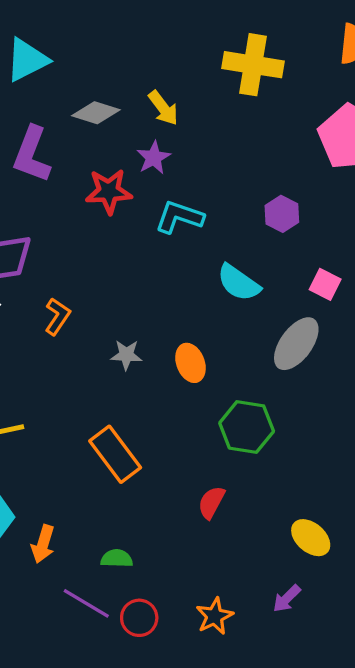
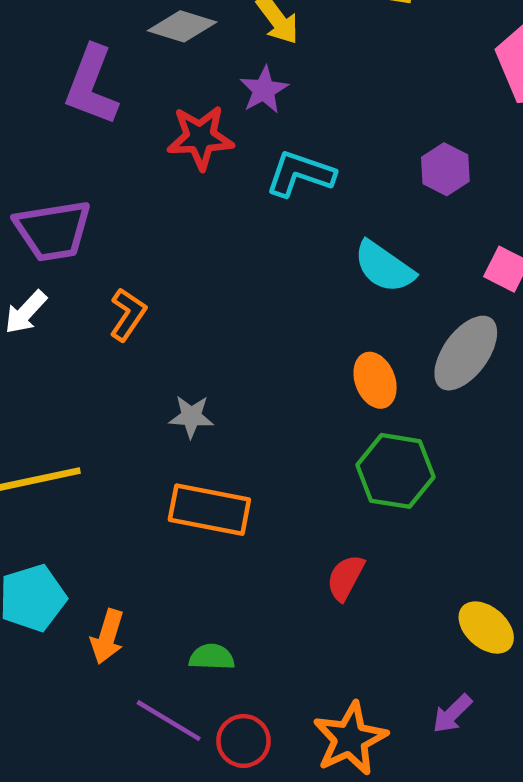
gray star: (126, 355) -> (191, 417), moved
orange ellipse: (190, 363) -> (375, 380), moved
orange rectangle: (115, 454) -> (209, 510), turned -42
orange star: (215, 616) -> (350, 739), size x1.4

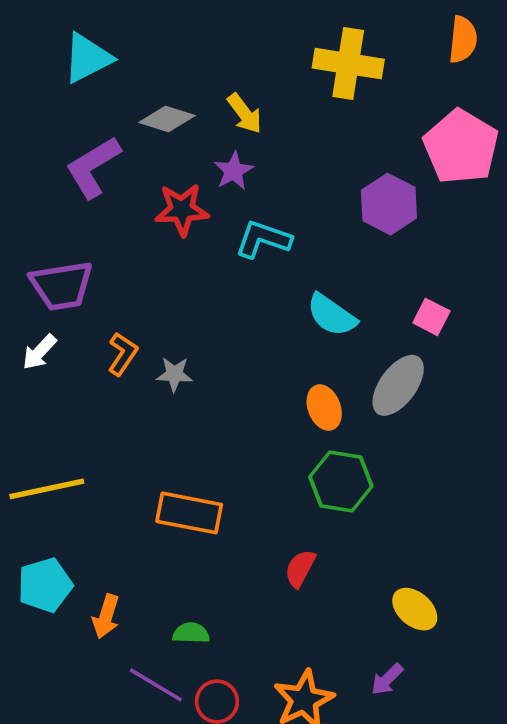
purple L-shape: (91, 85) -> (93, 167), turned 38
purple hexagon: (445, 169) -> (389, 204), moved, size x1.4
gray star: (191, 417) -> (174, 374), moved

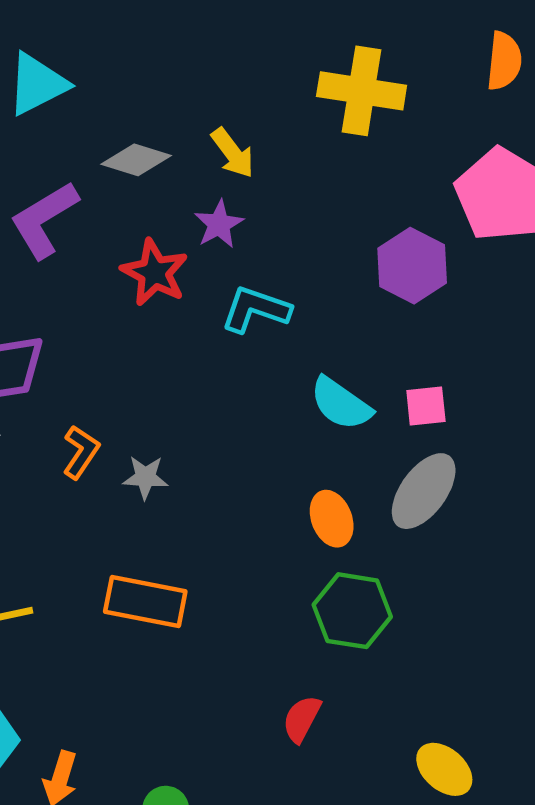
red star: (182, 210) -> (155, 273), turned 30
pink square: (431, 317) -> (426, 406), moved, turned -33
orange rectangle: (189, 513) -> (145, 601), moved

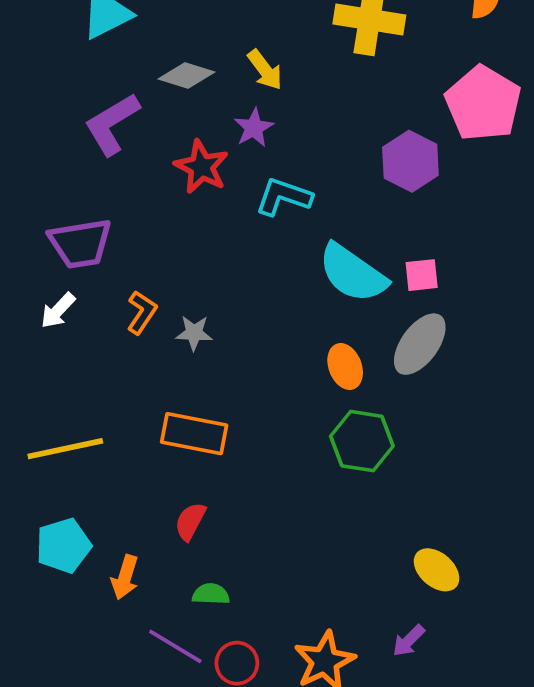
cyan semicircle: (341, 404) -> (353, 273), size x1.4
red semicircle: (302, 719) -> (190, 521), moved

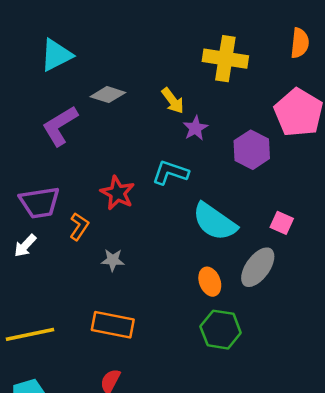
yellow arrow: (265, 70) -> (173, 101), moved
purple star: (254, 128) -> (195, 128), moved
red star: (201, 167) -> (117, 193), moved
pink square: (422, 275) -> (282, 223), moved, turned 30
orange L-shape: (142, 312) -> (79, 226), moved

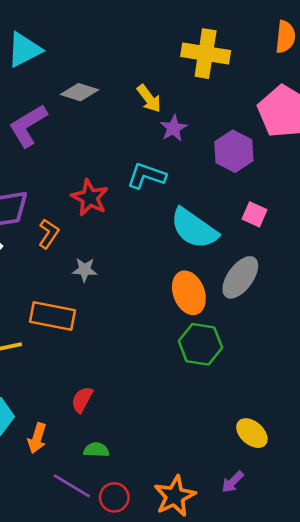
pink square: (282, 223) -> (254, 214), moved
orange ellipse: (210, 282) -> (189, 293), size x1.4
orange rectangle: (113, 325) -> (52, 316), moved

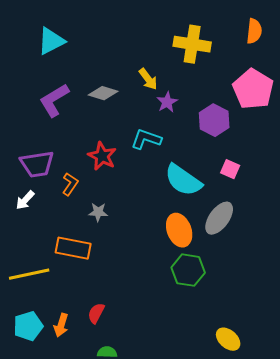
gray diamond: (79, 92) -> (103, 93), moved
orange arrow: (37, 438) -> (61, 325), moved

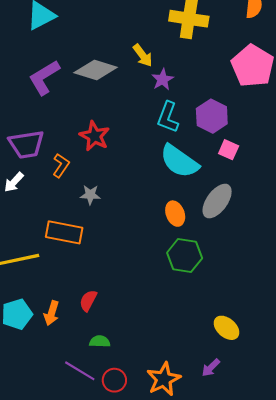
gray diamond: (103, 93) -> (96, 70), size x1.4
purple hexagon: (214, 120) -> (212, 116), moved
cyan L-shape: (146, 139) -> (168, 117), moved, turned -88
orange ellipse: (179, 230) -> (175, 214), size x0.7

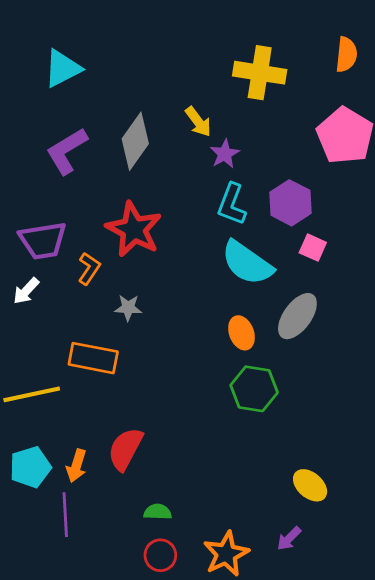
gray diamond: (96, 70) -> (135, 141), turned -72
red star: (94, 136) -> (134, 229), size x1.4
red semicircle: (88, 301) -> (125, 449), size x1.5
green semicircle: (100, 341) -> (158, 512), moved
purple line: (80, 371) -> (65, 515), moved, turned 56

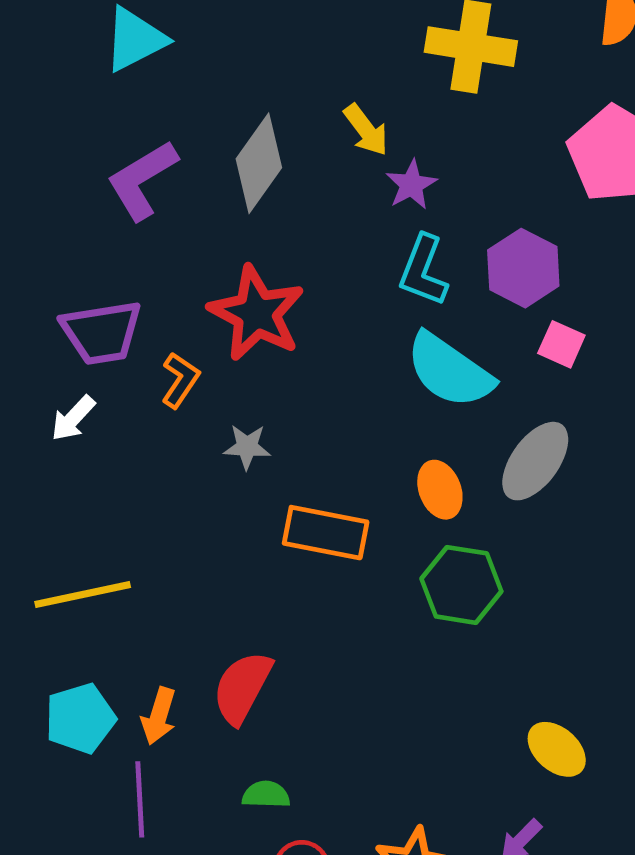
orange rectangle: (93, 358) -> (326, 533), moved
green semicircle: (158, 512) -> (266, 795), moved

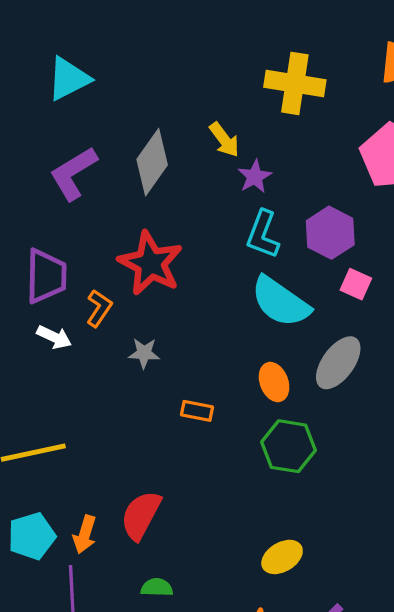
purple trapezoid: (102, 332) -> (46, 276), turned -80
white arrow: (73, 418) -> (54, 337), moved, turned -108
orange rectangle: (326, 533) -> (197, 411), size x0.6
yellow ellipse: (557, 749) -> (282, 557), moved, turned -72

